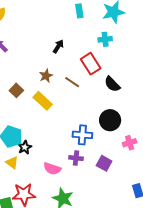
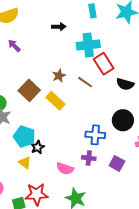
cyan cross: (105, 39) -> (88, 45), moved, size x1.6
black arrow: (58, 46) -> (59, 27), moved, turned 56
black semicircle: (112, 84) -> (125, 84), turned -30
brown square: (16, 90) -> (29, 90), size x1.5

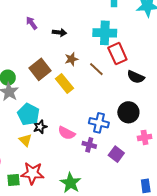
black arrow: (59, 27) -> (60, 32), moved
pink semicircle: (65, 169) -> (67, 133), moved

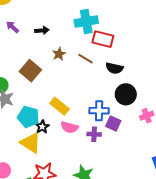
red rectangle: (117, 54) -> (103, 39), turned -40
black semicircle: (136, 77) -> (114, 68), moved
yellow rectangle: (64, 83) -> (60, 106), moved
yellow triangle: (25, 140) -> (31, 143), size x1.6
purple square: (116, 154) -> (113, 124), moved

